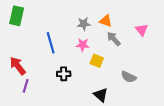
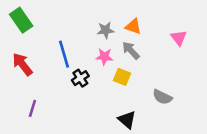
green rectangle: (17, 16) -> (21, 20), turned -48
gray arrow: (114, 39) -> (131, 50), moved
red arrow: (18, 66) -> (22, 64), moved
black cross: (64, 74) -> (80, 78), moved, turned -32

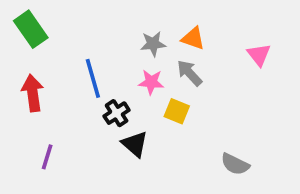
red arrow: (22, 64) -> (33, 93), turned 30
gray semicircle: (162, 97) -> (235, 164), moved
black triangle: (127, 120) -> (135, 144), moved

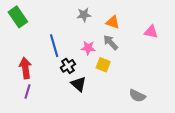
gray star: (153, 44) -> (84, 15), moved
pink triangle: (259, 55) -> (151, 32), turned -40
red arrow: (33, 93) -> (25, 68), moved

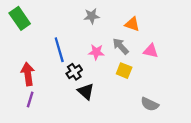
orange triangle: (113, 22) -> (132, 24), moved
pink triangle: (151, 32) -> (151, 51), moved
yellow square: (103, 65) -> (124, 71), moved

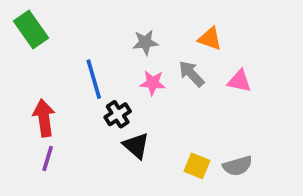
gray star: (92, 16) -> (145, 42), moved
yellow square: (124, 71) -> (197, 166), moved
gray semicircle: (150, 104) -> (237, 166), turned -42

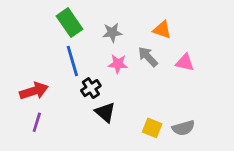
green rectangle: (31, 29) -> (70, 23), moved
red arrow: (44, 118) -> (34, 91), turned 80

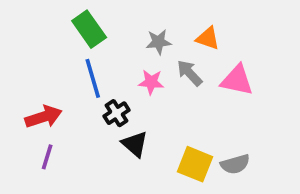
gray star: (112, 33) -> (158, 42), moved
pink triangle: (185, 62) -> (237, 80), size x1.4
yellow square: (152, 128) -> (195, 164), size x1.4

